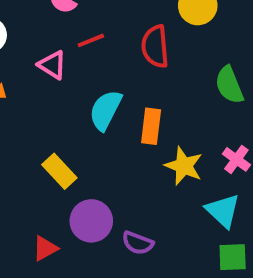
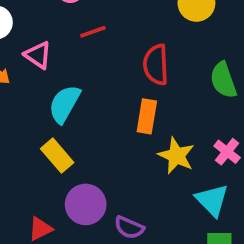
red semicircle: (155, 46) -> (156, 65), moved
pink triangle: (52, 65) -> (38, 55), moved
cyan semicircle: (105, 110) -> (65, 104), moved

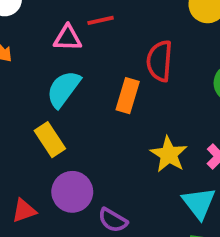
pink triangle: (38, 55) -> (68, 38), moved, turned -40
orange rectangle: (147, 116) -> (128, 96), moved

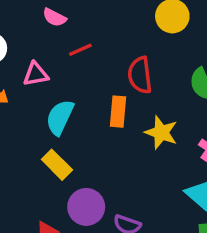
pink triangle: (68, 38) -> (36, 74), moved
yellow star: (169, 154) -> (161, 133), moved

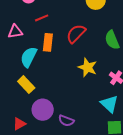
red semicircle: (140, 75) -> (76, 34), turned 50
orange rectangle: (118, 112) -> (48, 42), moved

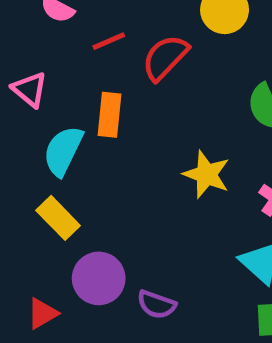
red line: (42, 18) -> (109, 41), moved
pink triangle: (15, 32) -> (30, 89), turned 49
red semicircle: (76, 34) -> (165, 58), moved

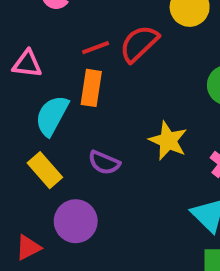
red line: (109, 41) -> (96, 48), moved
pink triangle: (30, 89) -> (27, 64), turned -36
purple semicircle: (156, 304) -> (104, 163), moved

